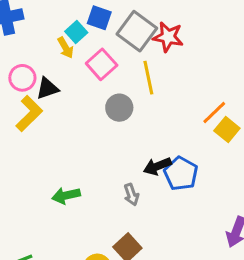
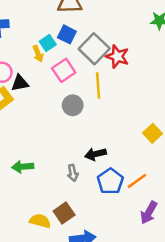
orange line: (214, 113) -> (137, 181), moved
blue pentagon: (181, 174) -> (110, 181), moved

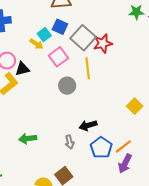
yellow arrow: (38, 54) -> (36, 44), turned -32
red star: (117, 56) -> (103, 43), turned -30
purple arrow: (149, 213) -> (125, 164), moved

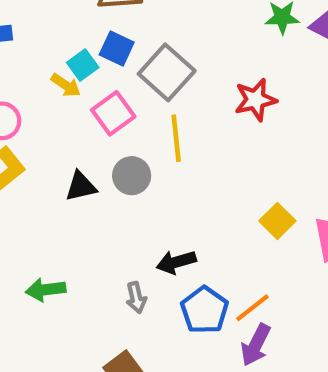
red star: (103, 43) -> (255, 100), moved
black triangle: (22, 69) -> (81, 186), moved

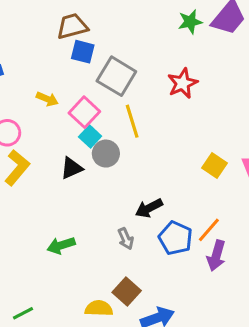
blue square: (117, 48) -> (83, 52), moved
cyan square: (83, 65) -> (90, 137), moved

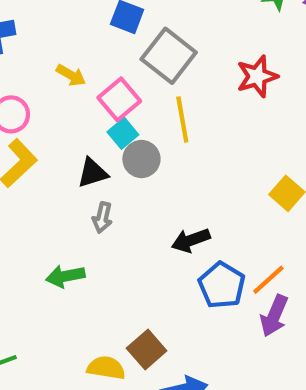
gray arrow: (126, 239) -> (102, 218), moved, turned 30

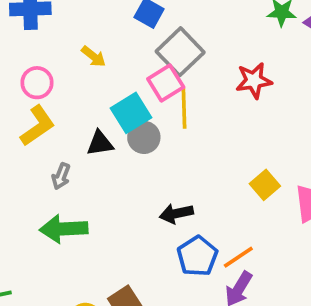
pink square: (119, 99) -> (166, 83), moved
cyan square: (123, 133) -> (131, 113), size x1.5
gray arrow: (102, 218) -> (61, 176), moved
green arrow: (65, 276) -> (64, 229), size x1.4

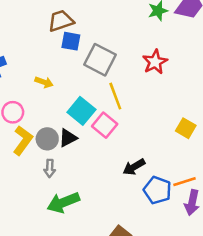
pink square: (166, 83) -> (105, 125), moved
gray circle: (144, 137) -> (47, 139), moved
orange line: (238, 257) -> (185, 182), turned 35

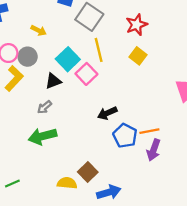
yellow square: (186, 128) -> (138, 56), moved
gray circle: (47, 139) -> (28, 57), moved
gray arrow: (50, 168) -> (44, 107), moved, turned 40

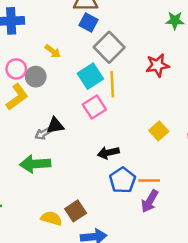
yellow square: (138, 56) -> (159, 131), moved
cyan square: (68, 59) -> (90, 76), moved
black triangle: (53, 81) -> (55, 126), moved

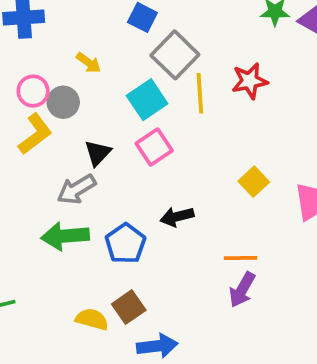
yellow line: (112, 84) -> (200, 93), moved
black triangle: (55, 126) -> (98, 153), moved, turned -36
gray arrow: (43, 133) -> (77, 189), size x1.5
blue pentagon: (122, 180) -> (125, 244), moved

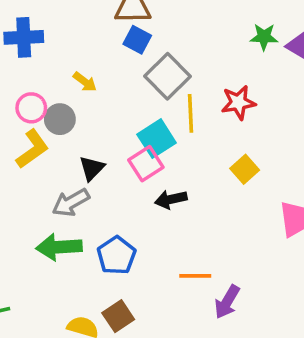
cyan square: (147, 100) -> (157, 139), moved
yellow square: (254, 182) -> (245, 169), moved
black arrow: (177, 217) -> (171, 199), moved
orange line: (241, 258) -> (195, 276), moved

